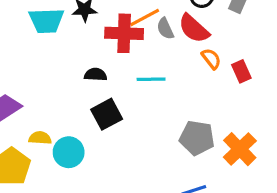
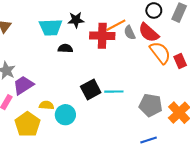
orange semicircle: (211, 59) -> (160, 53), size x1.6
black semicircle: (96, 75) -> (65, 48), moved
cyan line: (151, 79) -> (114, 92), moved

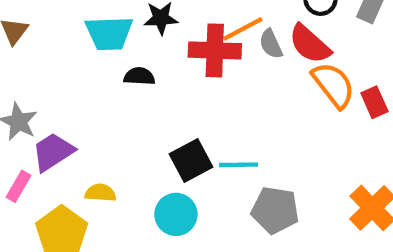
gray pentagon: (151, 105) -> (275, 210), moved
cyan circle: (65, 115) -> (176, 214), moved

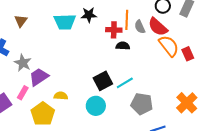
orange line: (243, 29) -> (127, 20), turned -60
red cross: (215, 50) -> (114, 30), size x0.7
black semicircle: (139, 76) -> (123, 46), moved
cyan line: (238, 165) -> (125, 83), turned -30

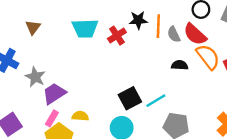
black star: (89, 15) -> (138, 20), moved
red cross: (114, 30) -> (117, 36), moved, turned -35
black semicircle: (123, 46) -> (180, 65), moved
pink rectangle: (23, 93) -> (52, 118), moved

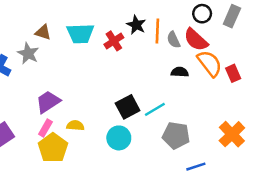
black star: (138, 20) -> (136, 25), turned 30
brown triangle: (33, 27) -> (43, 32), moved, turned -49
gray star: (35, 77) -> (28, 53), moved

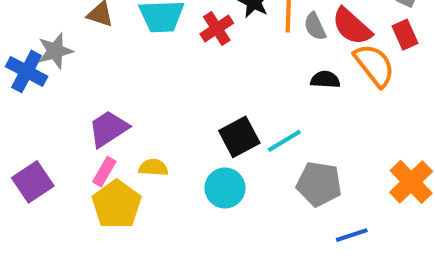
gray star: (28, 53) -> (55, 51), moved, turned 30
red rectangle: (233, 73) -> (405, 35), moved

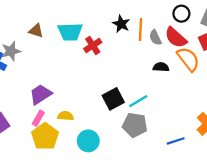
red cross: (217, 28) -> (93, 45), moved
gray pentagon: (319, 184) -> (135, 125), moved
cyan circle: (225, 188) -> (88, 141), moved
blue line: (352, 235) -> (176, 141), moved

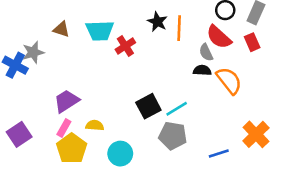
gray semicircle: (155, 38) -> (206, 52), moved
orange semicircle: (188, 59) -> (229, 81), moved

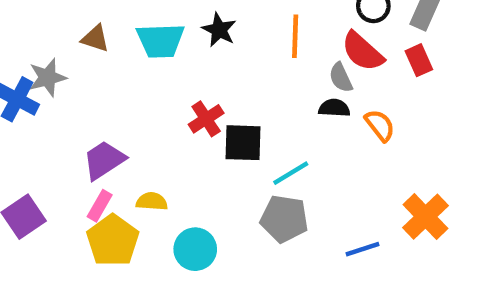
black star: (157, 22) -> (219, 30), moved
red cross: (125, 46) -> (206, 119), moved
orange semicircle: (229, 81) -> (380, 125), size x0.7
black square: (148, 106) -> (243, 143), moved, turned 30

